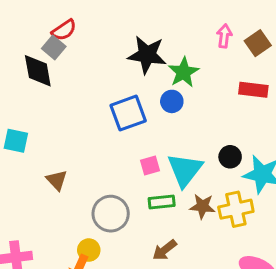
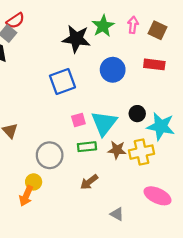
brown square: (258, 43) -> (158, 30), turned -30
green star: (183, 72) -> (103, 26), moved
blue circle: (172, 101) -> (113, 70), moved, size x1.5

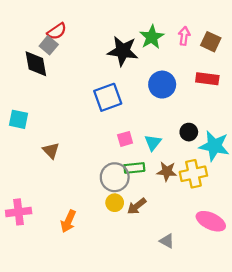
cyan triangle: (104, 123) -> (153, 142), size x0.6
gray circle: (50, 155) -> (115, 177), moved
yellow circle: (34, 182) -> (115, 203), moved

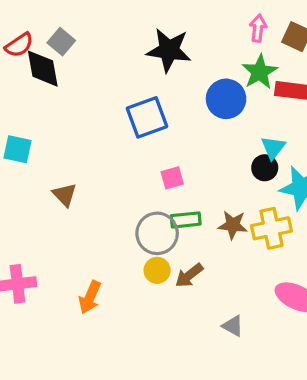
red semicircle: (57, 31) -> (19, 45), moved
green star: (152, 37) -> (260, 72), moved
cyan triangle: (153, 142) -> (273, 148), moved

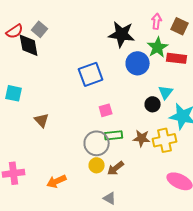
black star: (169, 50) -> (122, 34), moved
black circle: (265, 168) -> (153, 104), moved
orange arrow: (90, 297) -> (57, 181), turned 42
gray triangle: (233, 326) -> (110, 198), moved

